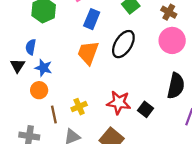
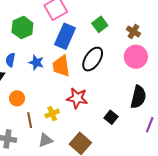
blue rectangle: (92, 19) -> (65, 36), size x1.4
orange trapezoid: (88, 53) -> (61, 66), turned -30
blue star: (43, 68) -> (36, 62), moved
red star: (119, 103) -> (77, 98), moved

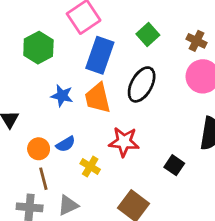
blue semicircle: (10, 60) -> (66, 144), moved, turned -128
yellow cross: (52, 114) -> (90, 166), turned -32
brown line: (30, 120) -> (43, 179), moved
gray triangle: (45, 140) -> (68, 205), moved

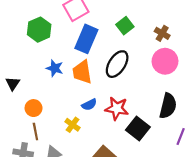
red star: (124, 142) -> (117, 108), moved
blue semicircle: (66, 144) -> (89, 105), moved
black square: (174, 165) -> (138, 129), size x1.5

